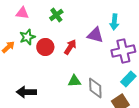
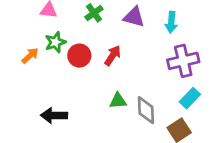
purple triangle: (95, 35) -> (134, 17), moved

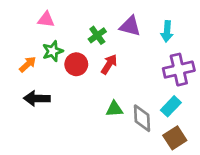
green cross: (94, 13) -> (97, 35), moved
cyan rectangle: (190, 98) -> (171, 106), moved
black arrow: (54, 115) -> (37, 98), moved

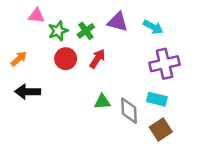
cyan arrow: (167, 31) -> (153, 27), turned -66
green star: (53, 51) -> (58, 31), moved
cyan rectangle: (171, 106) -> (157, 99), turned 60

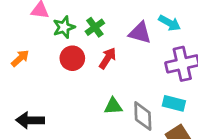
purple triangle: (118, 22) -> (140, 33), moved
black arrow: (28, 92) -> (30, 120), moved

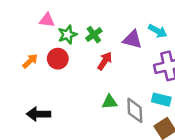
red circle: (72, 58) -> (58, 59), moved

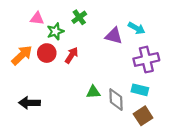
green cross: (94, 35) -> (79, 17), moved
orange arrow: (30, 61) -> (22, 55), size x1.5
red arrow: (105, 61) -> (72, 55), moved

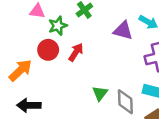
orange arrow: (22, 55) -> (20, 70), moved
green triangle: (93, 92) -> (100, 93), turned -48

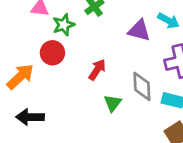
red arrow: (76, 52) -> (97, 70), moved
gray diamond: (125, 102) -> (142, 86), moved

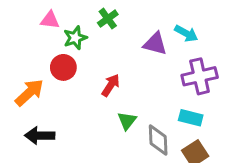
gray diamond: (142, 86) -> (158, 140), moved

